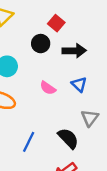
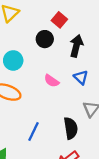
black arrow: (74, 51) -> (76, 46), turned -75
black semicircle: (68, 138) -> (71, 128), turned 35

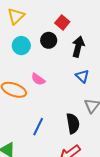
cyan circle: (13, 60) -> (21, 46), moved
pink semicircle: (52, 81) -> (38, 79), moved

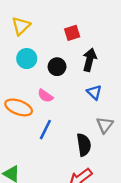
red square: (62, 22) -> (72, 33), turned 32
black circle: (49, 40) -> (57, 67), moved
blue line: (38, 127) -> (45, 130), moved

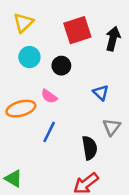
red square: (72, 33) -> (77, 30), size x1.6
black arrow: (90, 60) -> (113, 39), moved
orange ellipse: (19, 107) -> (21, 109), turned -36

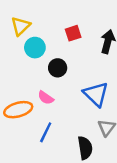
red square: (77, 30) -> (73, 33), size x0.6
cyan circle: (29, 57) -> (35, 48), moved
blue triangle: (101, 93) -> (96, 94), size x1.6

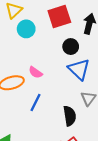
red square: (73, 33) -> (59, 17), size x1.6
black circle: (58, 68) -> (71, 47), moved

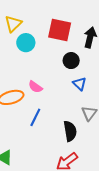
red square: (59, 17) -> (60, 30), turned 30
blue triangle: (79, 69) -> (80, 84), size x0.6

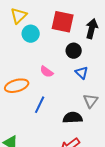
pink semicircle: (35, 87) -> (47, 72), moved
black semicircle: (70, 131) -> (73, 118), turned -84

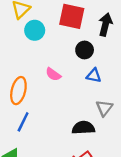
blue triangle: (82, 73) -> (94, 75), turned -32
orange ellipse: (17, 86) -> (18, 91), turned -60
blue line: (40, 105) -> (23, 122), moved

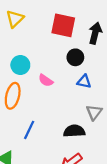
cyan circle: (35, 30) -> (20, 65), moved
blue line: (23, 122) -> (29, 130), moved

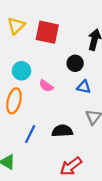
red square: (63, 25) -> (47, 32), moved
black semicircle: (74, 131) -> (62, 131), moved

